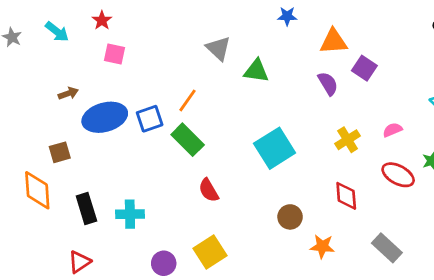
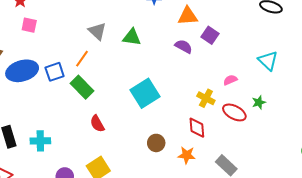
gray triangle: (218, 48) -> (97, 31), moved
purple semicircle: (328, 84) -> (184, 46), turned -30
yellow cross: (348, 140) -> (206, 98), moved, turned -30
orange star: (322, 246) -> (187, 155), moved

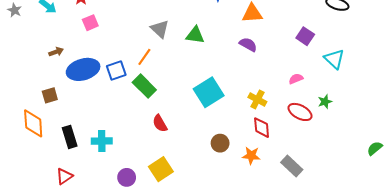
pink square: (29, 25) -> (90, 23), turned -35
purple square: (210, 35) -> (305, 36), moved
yellow cross: (206, 98) -> (257, 100), moved

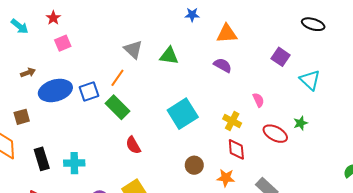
pink semicircle: (296, 79) -> (258, 100), moved, turned 88

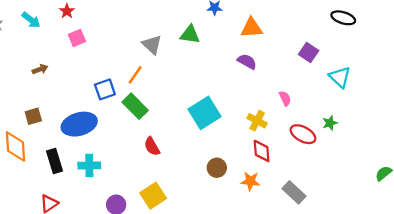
green triangle: (169, 56) -> (190, 35), moved
blue ellipse: (55, 90) -> (79, 124), moved

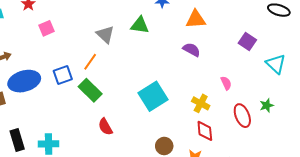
pink square: (77, 38) -> (47, 28), moved
blue ellipse: (79, 124) -> (24, 81), moved
red ellipse: (303, 134) -> (242, 116), turned 40

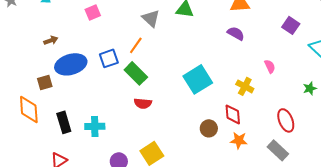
red ellipse: (242, 116) -> (286, 120), moved
red semicircle: (105, 127) -> (143, 103), moved, turned -54
red diamond: (205, 131) -> (233, 114), moved

